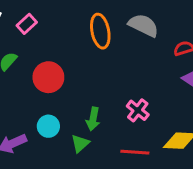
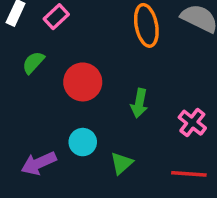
green arrow: (93, 119) -> (139, 103), moved

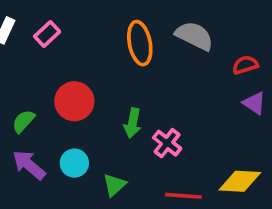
green semicircle: (33, 63) -> (23, 121), moved
pink cross: (192, 123) -> (167, 143), moved
purple arrow: (39, 163) -> (29, 165), moved, turned 64

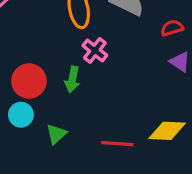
red circle: (74, 101) -> (29, 81), moved
pink cross: (167, 143) -> (95, 50), moved

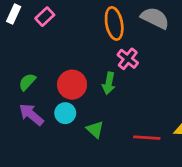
green triangle: (56, 134) -> (95, 129), turned -36

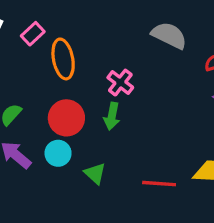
orange ellipse: (114, 23) -> (63, 59), moved
pink cross: (128, 59) -> (120, 83), moved

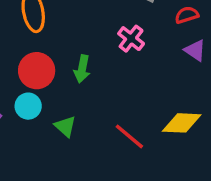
pink cross: (120, 83) -> (131, 39), moved
red line: (159, 184) -> (129, 136), turned 36

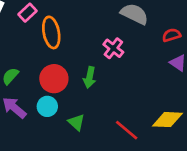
pink cross: (131, 39) -> (113, 48), moved

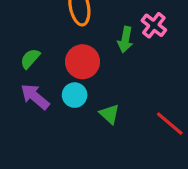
green arrow: (90, 77) -> (125, 40), moved

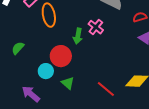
red circle: (83, 62) -> (61, 56), moved
purple arrow: (35, 97) -> (31, 94), moved

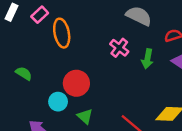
green arrow: (78, 36) -> (147, 59), moved
green semicircle: (18, 48) -> (24, 73), turned 80

